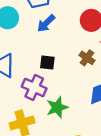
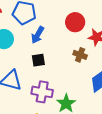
black square: (47, 63) -> (38, 60), moved

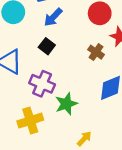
black square: (38, 60) -> (47, 46), turned 32

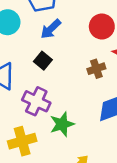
brown cross: (96, 52) -> (96, 69), turned 35

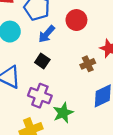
red circle: (102, 27) -> (76, 20), moved

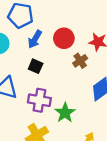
red circle: (76, 20) -> (64, 38), moved

